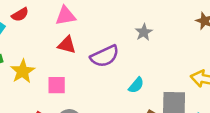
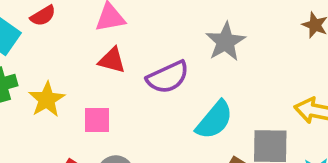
gray star: (144, 32) -> (226, 42), size x1.5
cyan semicircle: (136, 85) -> (214, 120), size x1.6

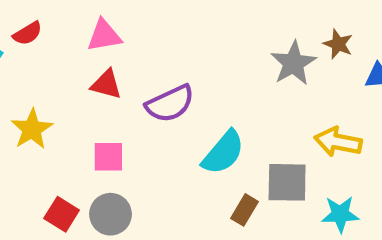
gray star: (226, 42) -> (293, 63), moved
pink square: (97, 120) -> (108, 157), moved

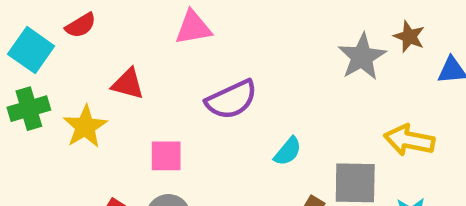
pink triangle: (104, 36) -> (193, 28), moved
red triangle: (106, 84) -> (128, 84), moved
cyan semicircle: (223, 153) -> (288, 151), size x0.6

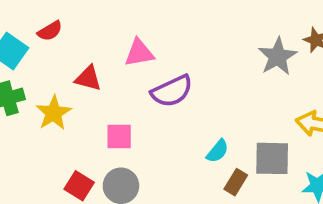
pink triangle: (193, 28) -> (139, 53), moved
cyan semicircle: (288, 151) -> (217, 151), moved

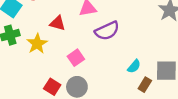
pink square: (119, 137) -> (76, 58), turned -35

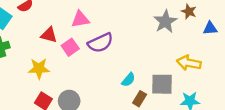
yellow star: (37, 44) -> (39, 69), moved, turned 30
pink square: (76, 58) -> (70, 47), moved

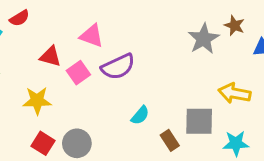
pink triangle: (80, 19) -> (92, 36), turned 30
cyan semicircle: (128, 80) -> (140, 115), moved
brown rectangle: (140, 99) -> (170, 140), turned -64

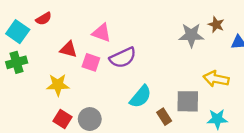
gray star: (204, 39) -> (191, 35), turned 30
pink square: (78, 73) -> (91, 62), turned -36
cyan semicircle: (140, 115) -> (141, 97), size x1.5

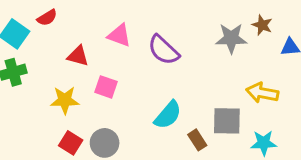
purple semicircle: (123, 58) -> (163, 50), moved, turned 68
pink square: (91, 62) -> (106, 87), moved

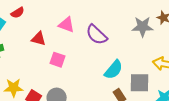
yellow star: (65, 100) -> (14, 88), moved
cyan semicircle: (168, 115) -> (114, 70), moved

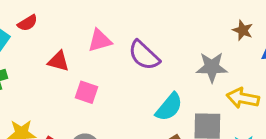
pink triangle: (67, 25) -> (100, 41), turned -36
gray star: (143, 27) -> (212, 67), moved

